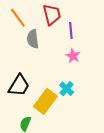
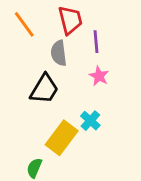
gray semicircle: (33, 39) -> (59, 53), moved
black trapezoid: (19, 85) -> (44, 89), moved

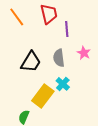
gray semicircle: (59, 53) -> (59, 58), moved
pink star: (99, 76) -> (84, 53), moved

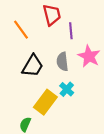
orange line: (17, 17) -> (21, 30), moved
pink star: (84, 53) -> (89, 56), size x1.5

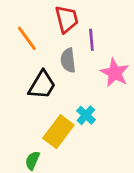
gray semicircle: (62, 62) -> (68, 60), moved

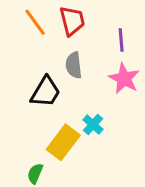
orange line: (27, 38) -> (35, 22), moved
purple line: (91, 40) -> (121, 40), moved

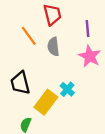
orange line: (35, 22) -> (29, 36), moved
black trapezoid: (45, 92) -> (20, 83), moved, turned 135

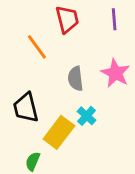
purple line: (87, 29) -> (114, 19), moved
gray semicircle: (53, 47) -> (75, 79), moved

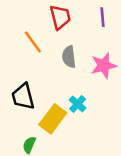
pink star: (115, 73) -> (104, 66), turned 30
gray semicircle: (75, 79) -> (69, 57), moved

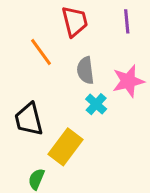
cyan cross: (78, 104) -> (96, 104), moved

